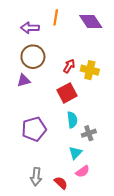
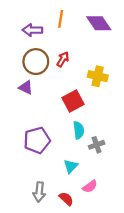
red arrow: (69, 66) -> (63, 59), moved
purple triangle: (24, 80) -> (26, 87), turned 40
cyan triangle: (75, 153) -> (71, 166), moved

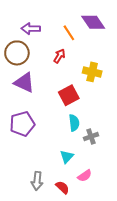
orange line: (61, 19) -> (69, 33), moved, turned -42
brown circle: (36, 62) -> (17, 53), moved
purple triangle: (26, 87) -> (24, 83), size x1.5
purple pentagon: (37, 140) -> (22, 124), moved

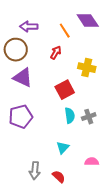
gray cross: (91, 137) -> (89, 117), moved
pink semicircle: (85, 176) -> (92, 162), moved, turned -144

